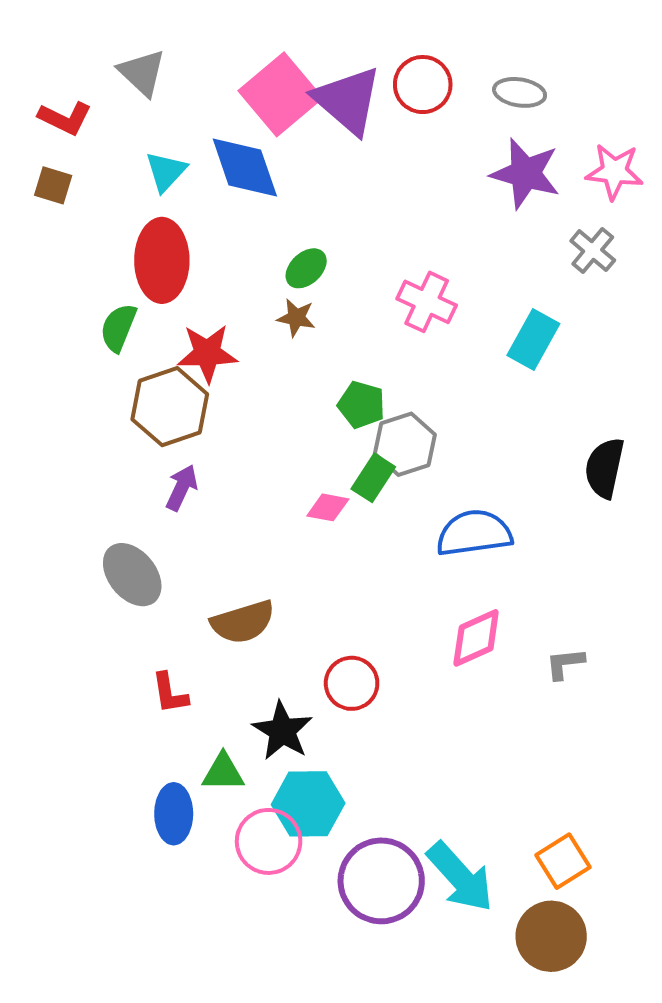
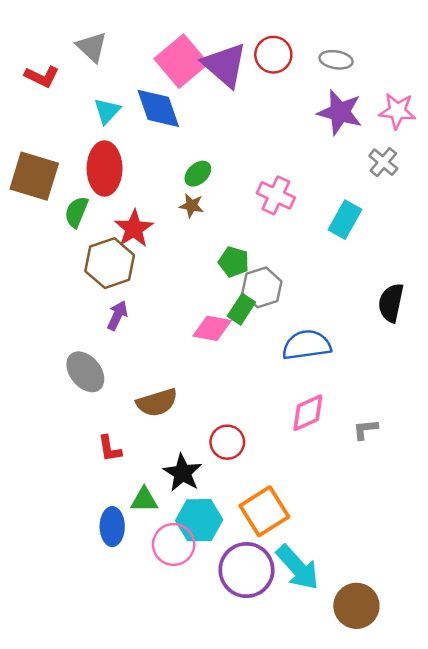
brown square: (53, 185) -> (34, 176), moved, size x2.0
red star: (207, 353) -> (134, 229), turned -30
pink diamond: (328, 507) -> (212, 328), size x1.4
orange square: (563, 861) -> (264, 511), moved, size x1.4

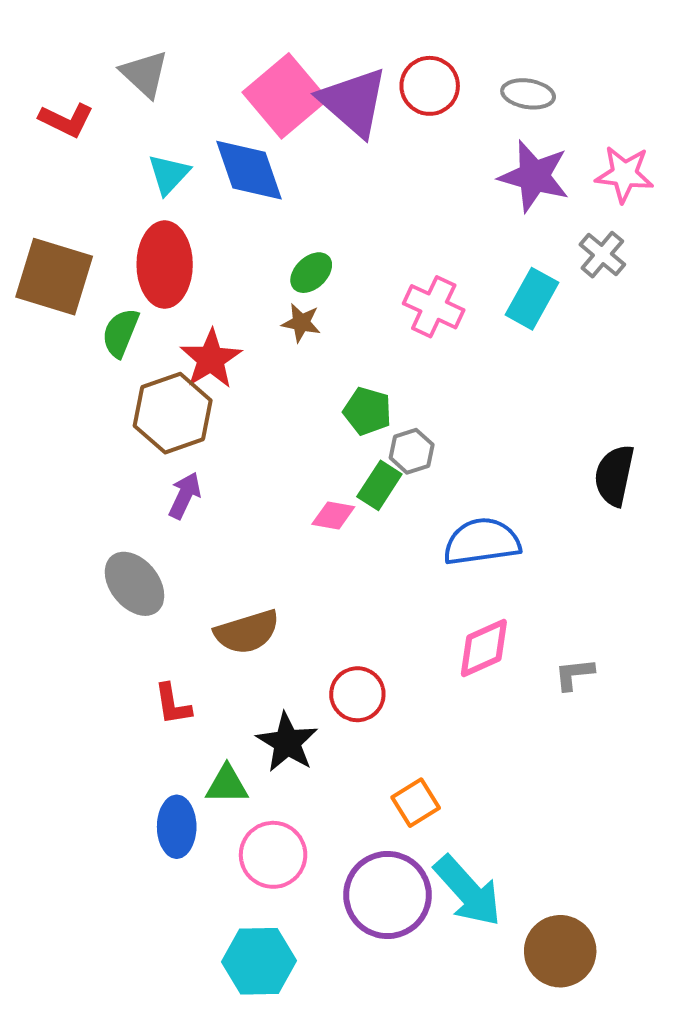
cyan rectangle: (345, 220) -> (532, 299), moved
gray hexagon: (262, 287) -> (412, 451), size x0.7
pink diamond: (212, 328) -> (333, 516), size x0.7
orange square: (264, 511) -> (416, 803), size x0.6
cyan hexagon: (199, 520) -> (259, 961), moved

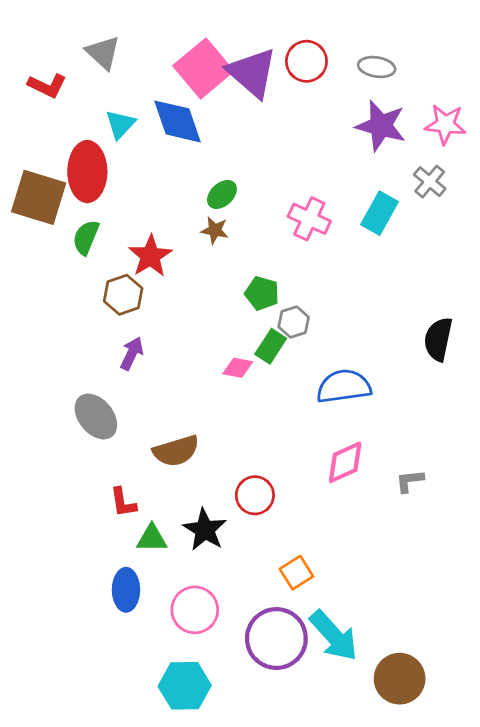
red ellipse: (165, 265) -> (87, 172), moved
brown hexagon: (173, 413) -> (123, 295), size x0.7
green triangle: (227, 785) -> (152, 538), moved

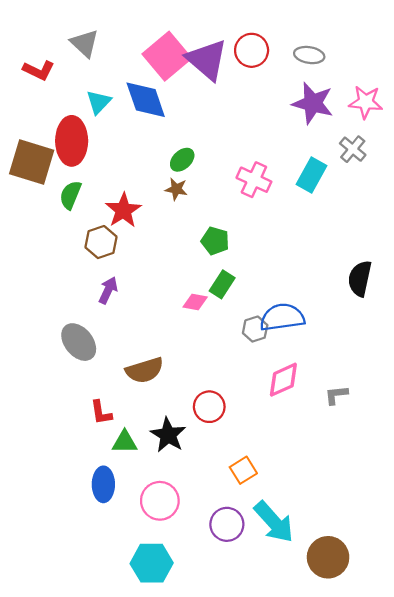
gray hexagon: (294, 322) -> (255, 329), moved
purple circle: (276, 639) -> (227, 524), size x0.7

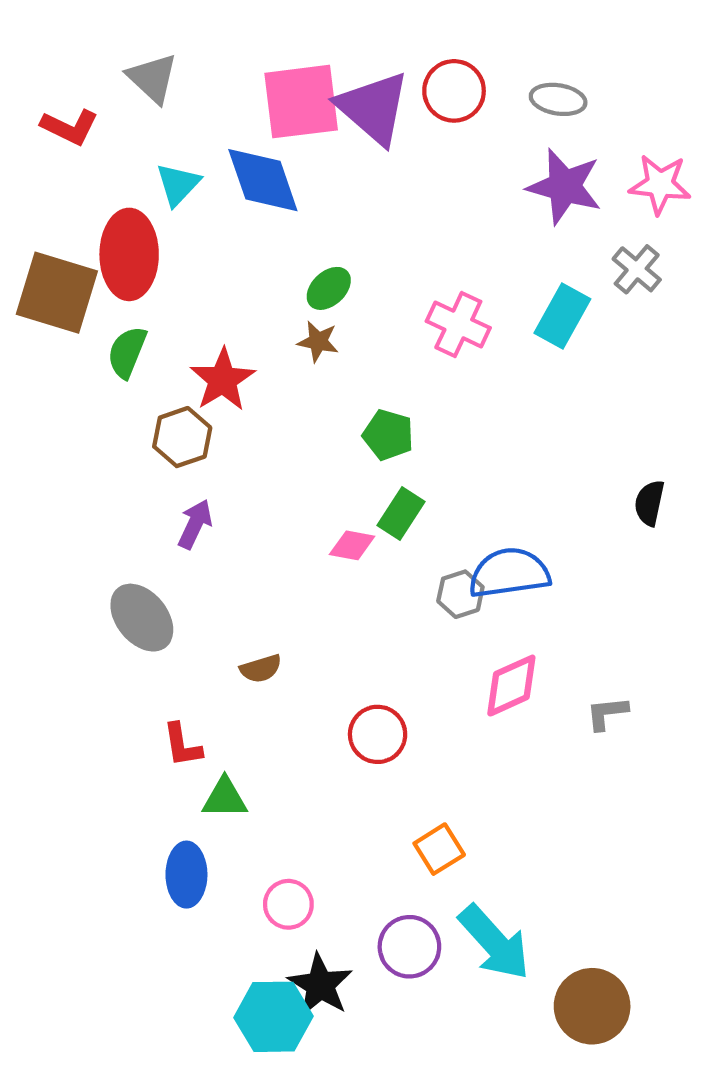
pink square: (167, 56) -> (301, 102), turned 33
black semicircle: (360, 279) -> (649, 503), size x0.7
brown semicircle: (145, 370) -> (261, 669), size x0.6
black star: (168, 435) -> (320, 985), moved
pink circle: (160, 501) -> (288, 904), size x0.7

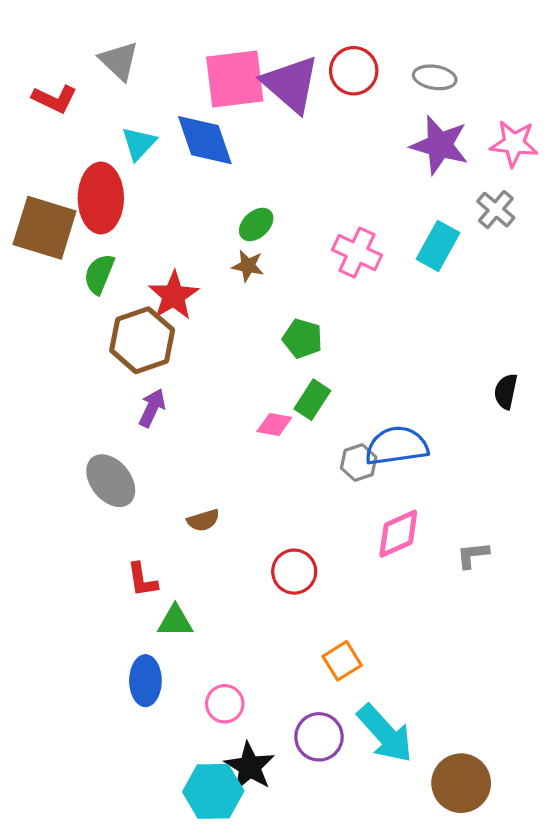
brown hexagon: (182, 437) -> (142, 340), size x1.4

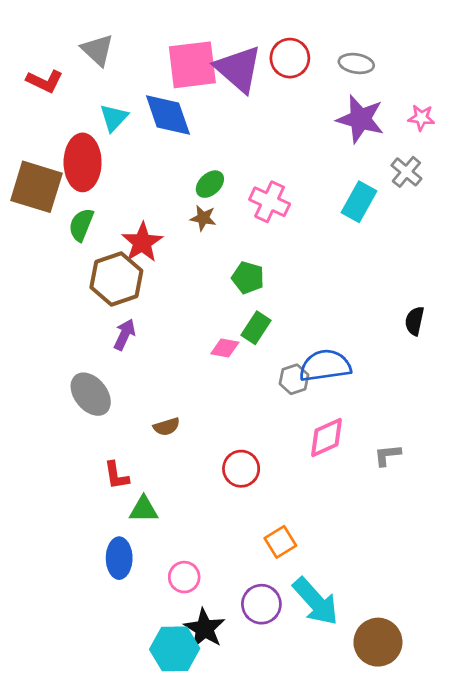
pink star: (514, 143) -> (421, 118), size x0.7
pink cross: (357, 253) -> (270, 202), moved

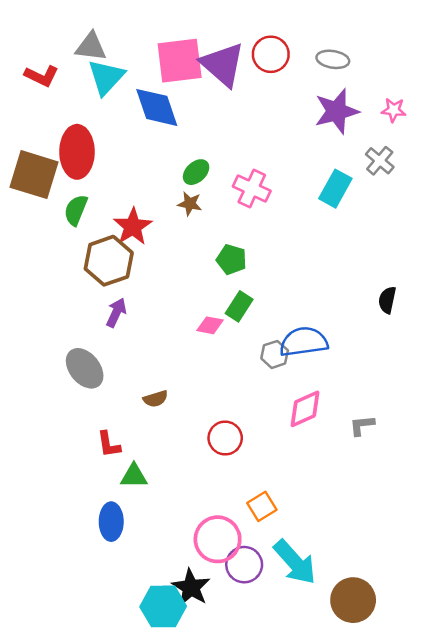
gray triangle: (97, 50) -> (91, 47), turned -36
cyan triangle: (114, 118) -> (106, 77), moved, size x1.4
purple star: (360, 119) -> (337, 111), turned -30
pink circle: (184, 577) -> (218, 539), moved, size x1.6

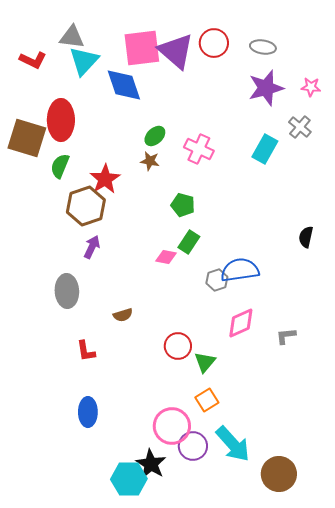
gray ellipse: (85, 368) -> (67, 291), turned 36
green triangle: (134, 476) -> (205, 362), moved, turned -50

